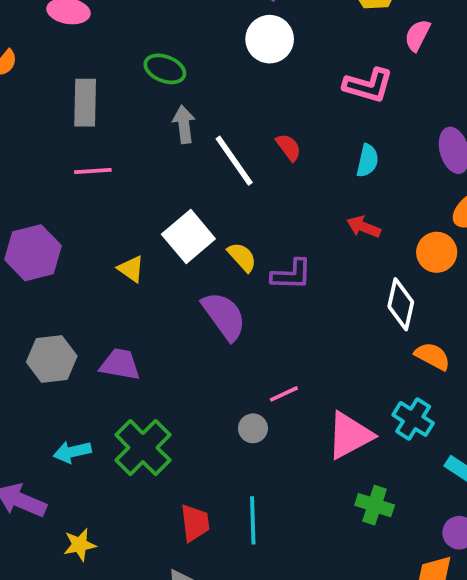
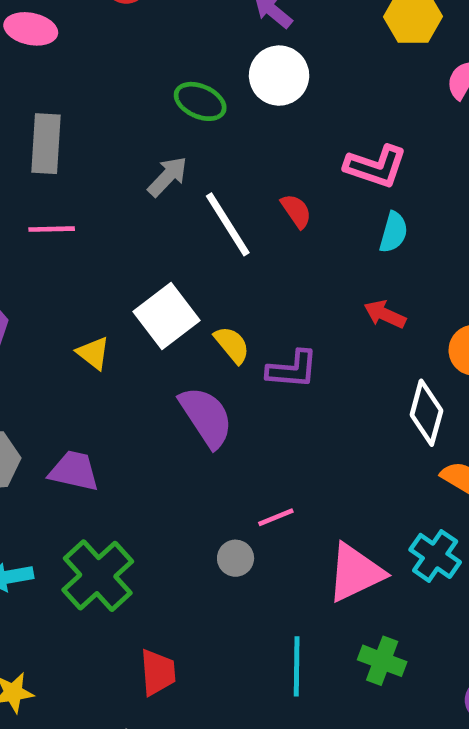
green ellipse: (165, 69) -> (200, 101), moved
pink L-shape: (368, 85) -> (376, 166), moved
gray arrow: (184, 124) -> (168, 176), turned 48
cyan line: (253, 520) -> (297, 666), moved

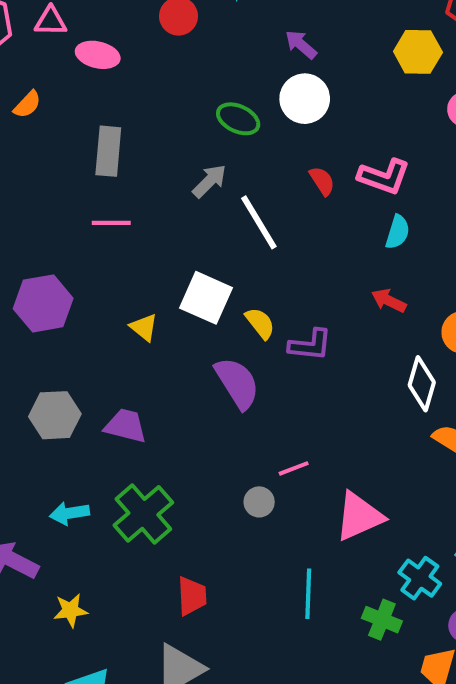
red semicircle: (296, 211) -> (322, 181), moved
white square: (167, 316) -> (206, 298), turned -30
cyan cross: (435, 556) -> (420, 578), moved
green cross: (382, 661) -> (382, 620), moved

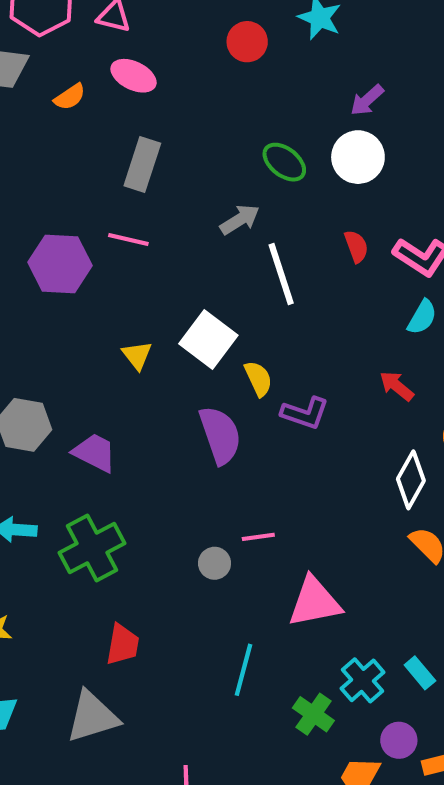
purple arrow: (301, 45) -> (367, 100), turned -96
pink ellipse: (98, 55) -> (134, 76), moved
purple hexagon: (43, 303) -> (60, 264), moved

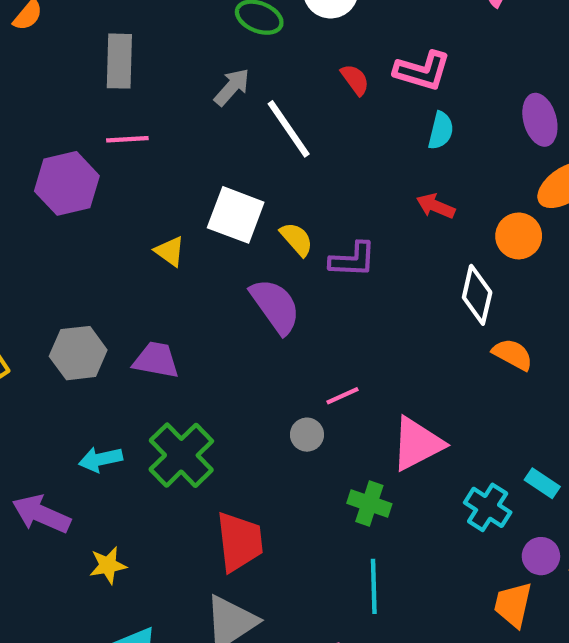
red trapezoid: (123, 644) -> (240, 542), size x1.4
cyan line: (243, 670) -> (374, 586), moved
green cross: (313, 714) -> (369, 504), moved

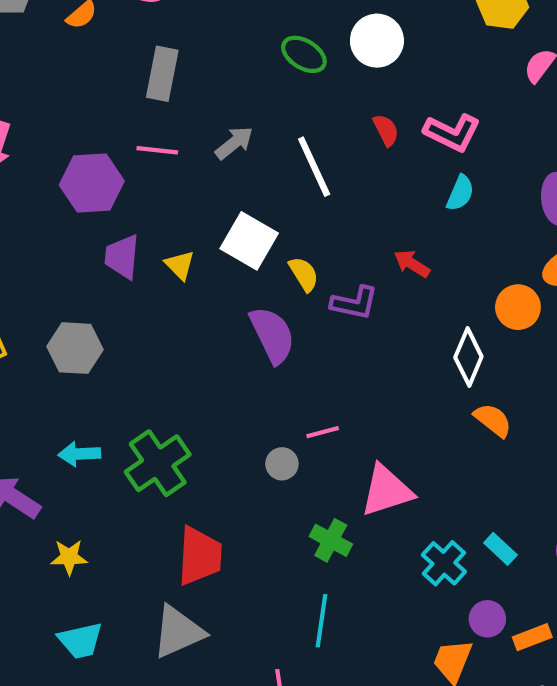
gray arrow: (232, 87) -> (234, 143), moved
red arrow: (436, 206) -> (412, 264), moved
purple trapezoid: (156, 360) -> (122, 257), moved, turned -105

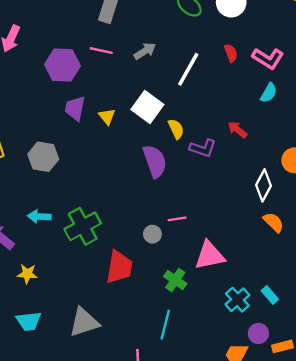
white line: (314, 167) -> (188, 69), turned 48
red trapezoid: (200, 556) -> (119, 267), moved

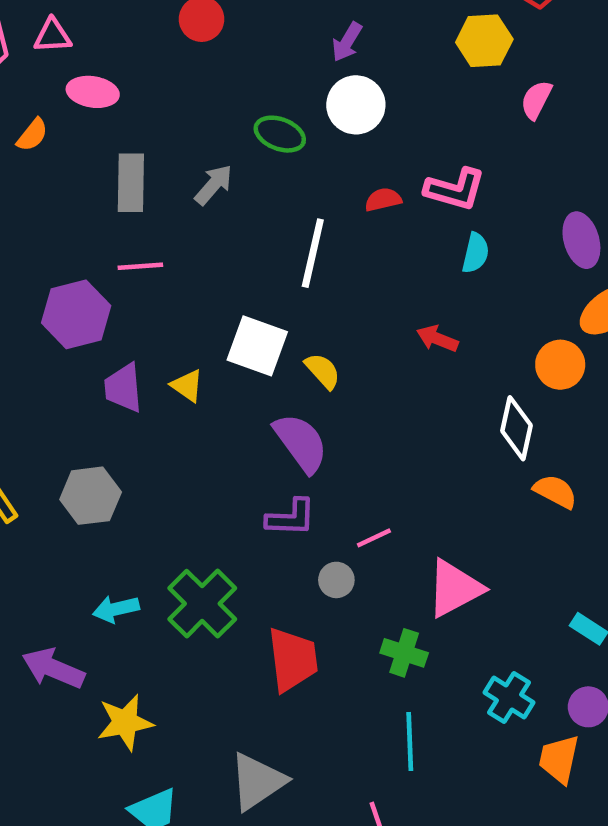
gray arrow: (145, 51) -> (214, 185), moved
red semicircle: (231, 53) -> (383, 200), turned -66
purple L-shape: (203, 148) -> (291, 518), moved
yellow star: (27, 274) -> (125, 722), size x1.4
cyan cross: (237, 300) -> (509, 697), moved

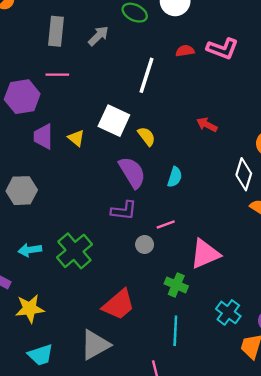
cyan semicircle: (476, 253) -> (175, 177), moved
red trapezoid: (293, 660) -> (119, 305), moved, turned 52

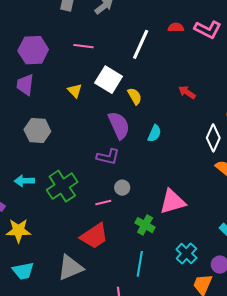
pink line: (57, 75) -> (84, 46), moved
purple trapezoid: (43, 136) -> (25, 85), moved
gray hexagon: (22, 191) -> (37, 130), moved
pink line: (166, 224) -> (103, 202), moved

